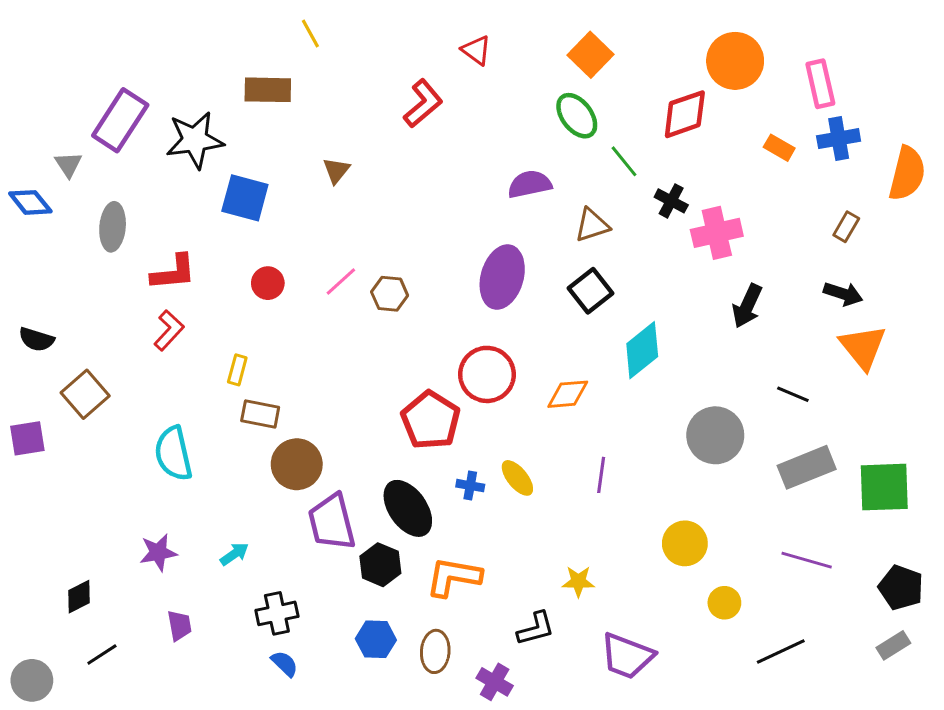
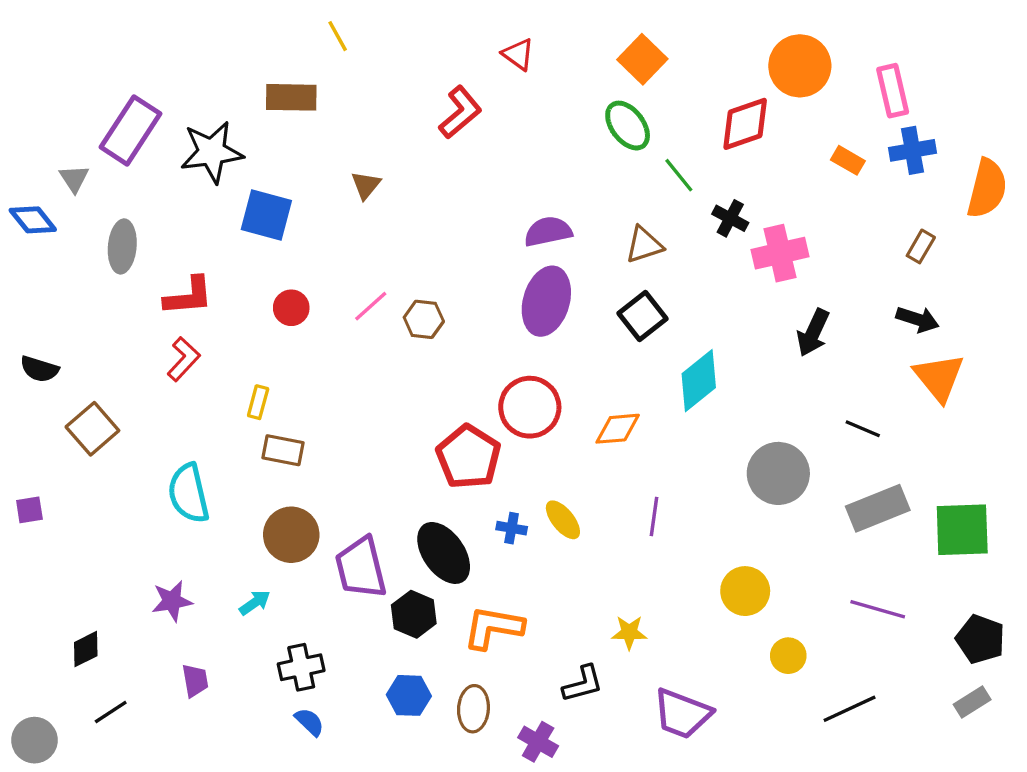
purple semicircle: (530, 184) -> (548, 232), moved
purple square: (27, 438) -> (29, 510), moved, size x0.7
brown circle: (297, 464) -> (291, 535), moved

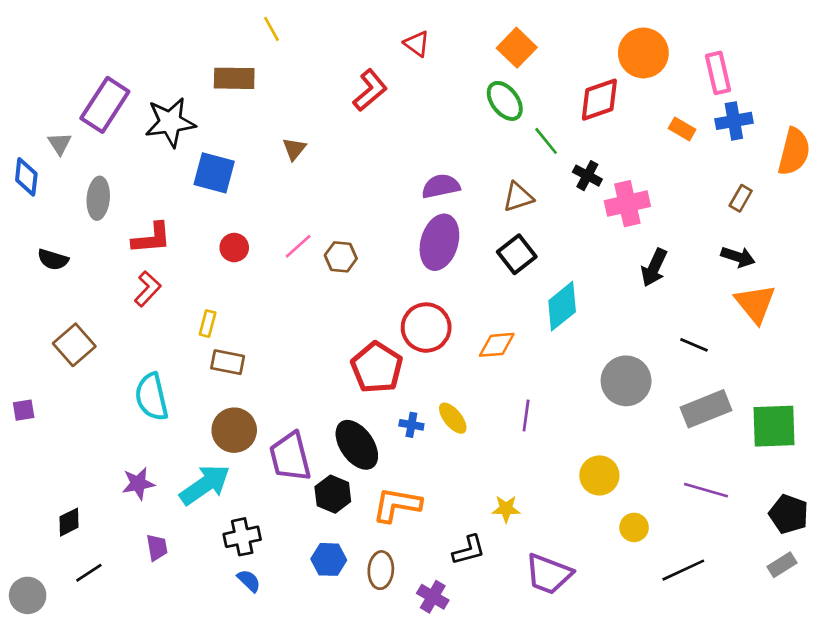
blue diamond: (33, 220) -> (26, 177), turned 45
black semicircle: (39, 369) -> (53, 260), moved
cyan arrow: (255, 603) -> (205, 485), size x2.0

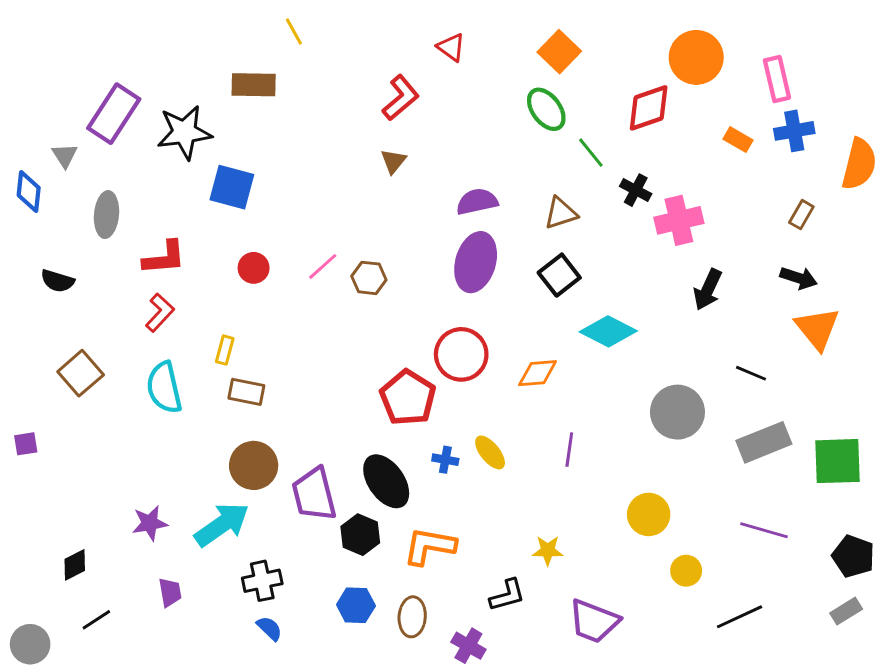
brown triangle: (294, 149) -> (393, 161), moved
cyan diamond: (562, 306) -> (608, 331), turned 66
cyan semicircle: (152, 397) -> (164, 388), moved

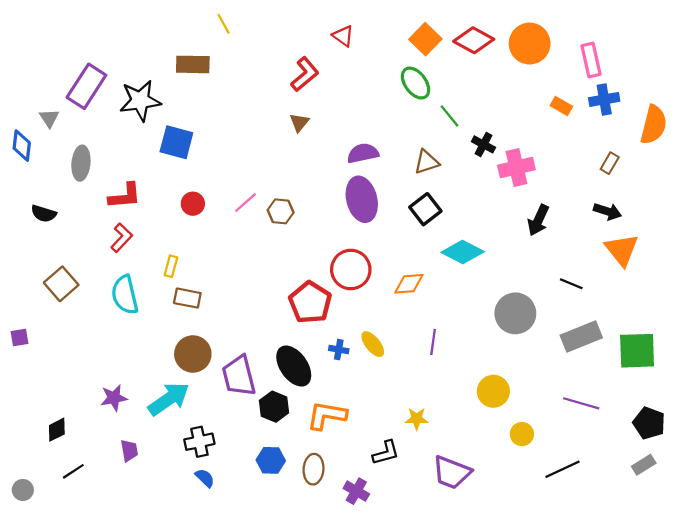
red diamond: (649, 108) -> (474, 40), moved, turned 48
purple ellipse: (476, 262) -> (362, 199), turned -30
gray circle: (30, 644) -> (23, 490), size x0.7

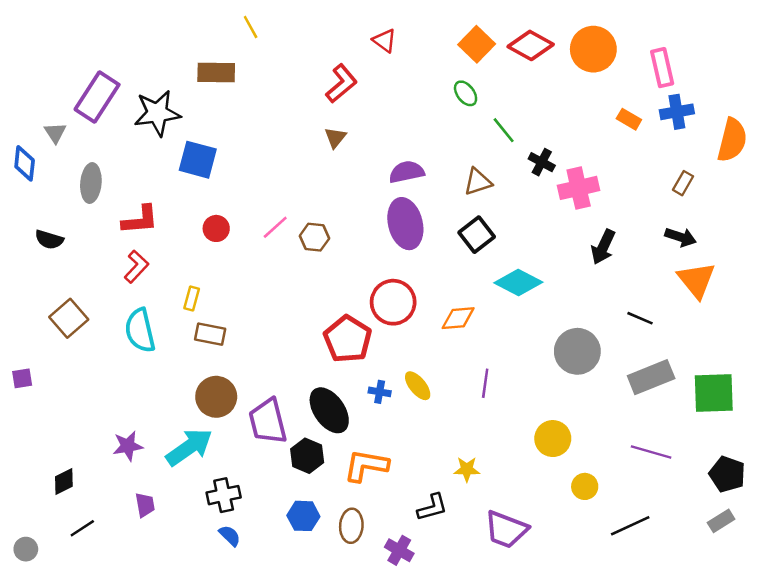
green ellipse: (416, 83) -> (466, 93), size x0.7

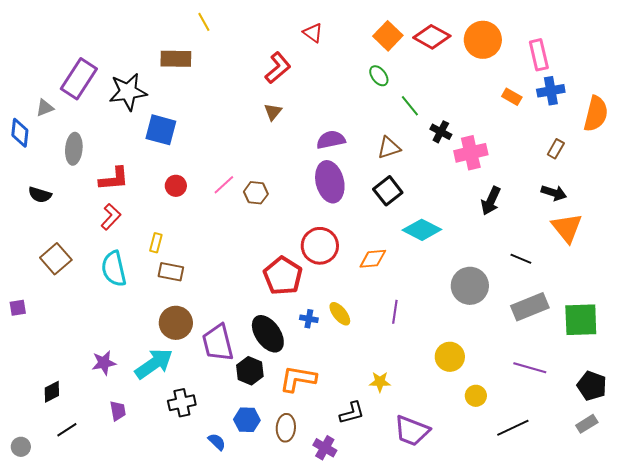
gray triangle: (55, 133) -> (45, 108), turned 42
blue semicircle: (230, 536) -> (217, 442), moved

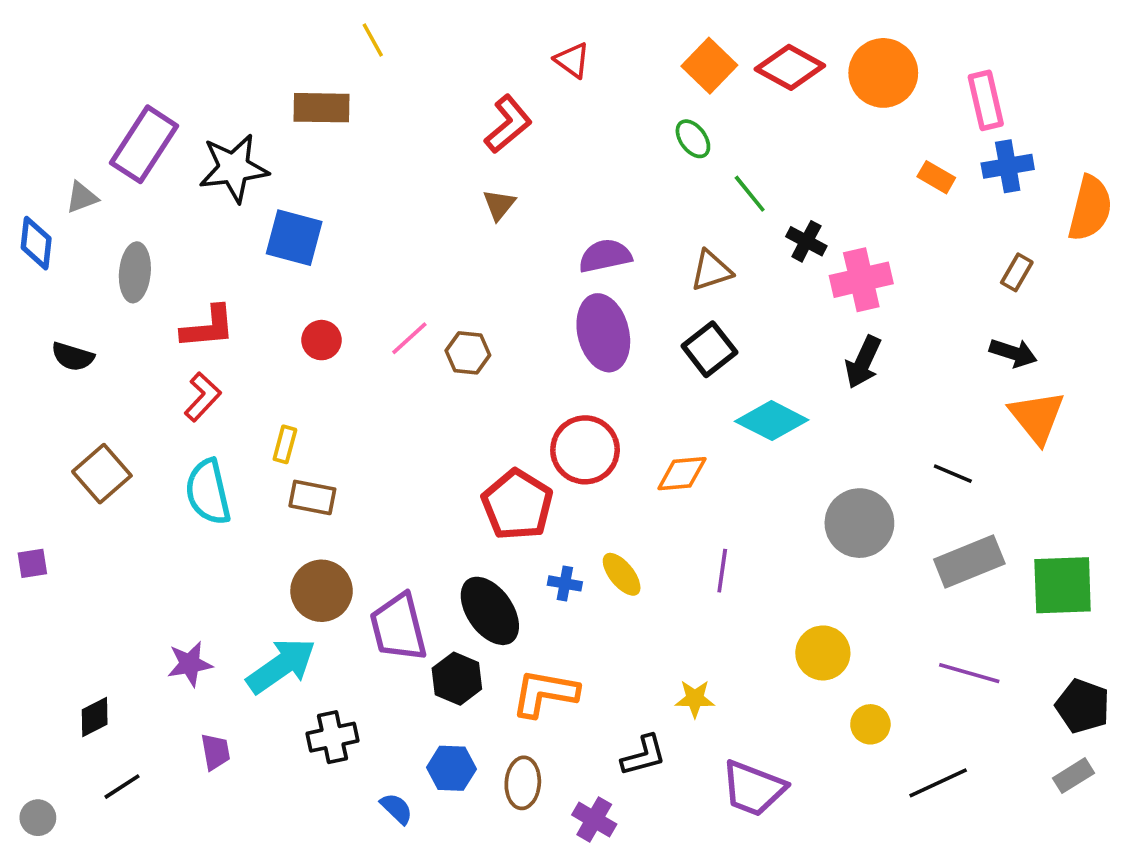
black arrow: (491, 201) -> (863, 362), moved

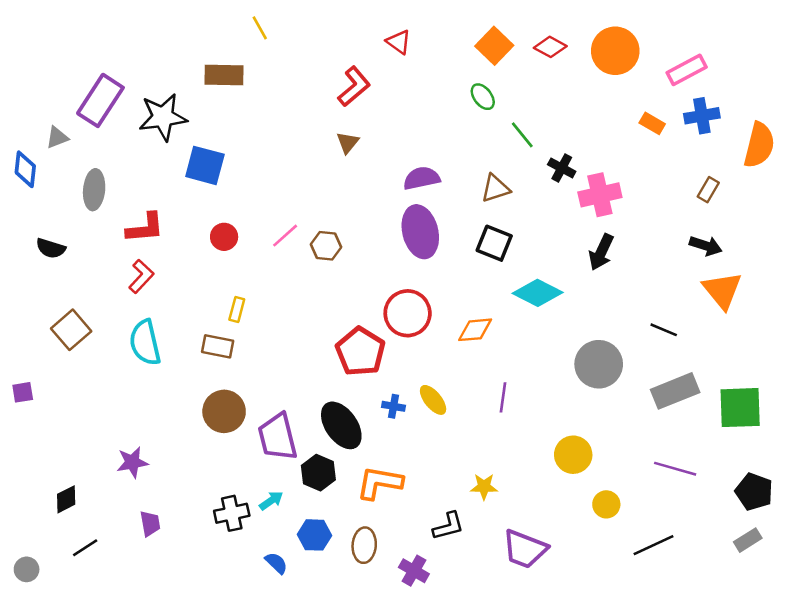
red diamond: (790, 67) -> (550, 47), size x0.7
pink rectangle: (986, 100) -> (687, 70), turned 75
black square: (709, 349) -> (494, 243), turned -30
yellow rectangle: (285, 444) -> (237, 309), moved
cyan arrow: (281, 666) -> (271, 501), moved, size x0.5

